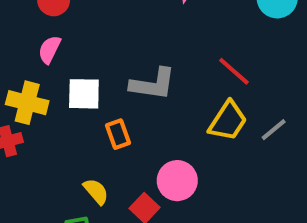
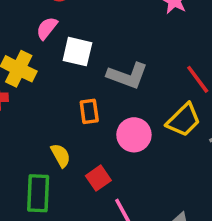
white square: (84, 94) -> (77, 52), moved
pink circle: (177, 181) -> (134, 135), moved

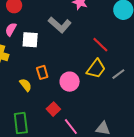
gray L-shape: (127, 76) -> (60, 25), moved, turned 30
yellow semicircle: (61, 155) -> (26, 85), moved

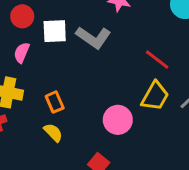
white square: (30, 40) -> (55, 31), moved
orange rectangle: (42, 72) -> (55, 102), moved

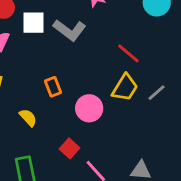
orange rectangle: (55, 102) -> (53, 87), moved

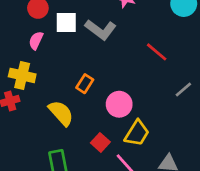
orange rectangle: (53, 87) -> (85, 84), turned 54
yellow trapezoid: (125, 88) -> (137, 133), moved
yellow semicircle: (28, 118) -> (61, 113), size x1.5

